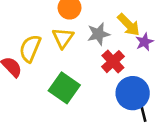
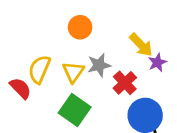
gray star: (98, 34) -> (99, 65), moved
yellow triangle: (63, 38) -> (73, 72), moved

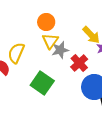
yellow triangle: (73, 72) -> (50, 41), moved

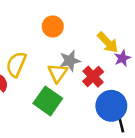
yellow triangle: (50, 41) -> (58, 73), moved

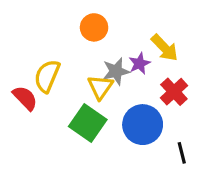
purple star: (122, 58) -> (139, 63), moved
red cross: (93, 77) -> (174, 92), moved
blue circle: (111, 106) -> (143, 125), moved

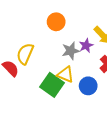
yellow triangle: (100, 87) -> (65, 75), moved, turned -42
blue circle: (143, 125) -> (88, 86), size x0.7

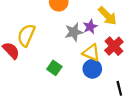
yellow triangle: (65, 75) -> (91, 53), moved
green square: (52, 85) -> (54, 68), size x0.6

